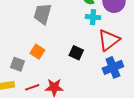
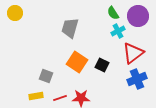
cyan cross: (93, 17) -> (118, 31), turned -32
orange square: (37, 52) -> (77, 62), moved, size x1.5

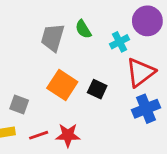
green semicircle: (113, 13) -> (83, 29), moved

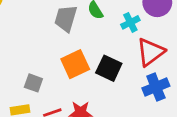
orange square: (62, 85) -> (75, 64), turned 32
black square: (97, 89) -> (109, 68), size x1.4

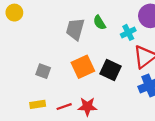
gray square: (33, 83) -> (43, 71), moved

